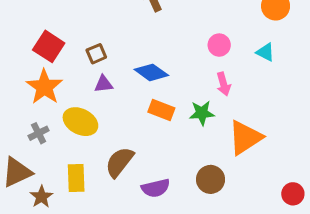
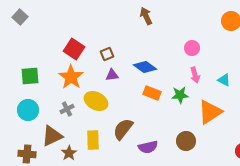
cyan triangle: (265, 52) -> (224, 80), moved

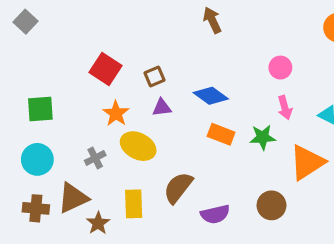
orange star: (71, 77) -> (116, 113), moved, size x0.7
brown cross: (27, 154) -> (36, 208), moved

